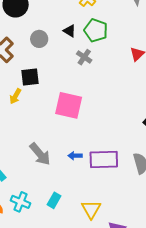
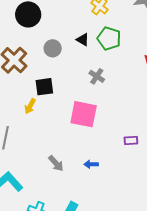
gray cross: (84, 57) -> (97, 76), moved
gray arrow: (40, 154) -> (56, 163), size x0.7
purple rectangle: (104, 160) -> (131, 141), moved, size x0.5

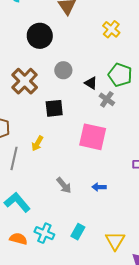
green pentagon: (109, 38) -> (120, 75), moved
black triangle: (83, 40) -> (91, 83), moved
yellow arrow: (30, 106) -> (37, 143), moved

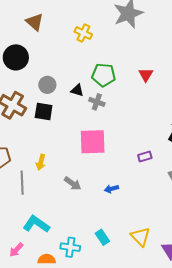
black square: (54, 108) -> (44, 111), moved, turned 30
gray arrow: (64, 185) -> (73, 183), moved
cyan rectangle: (78, 232) -> (102, 237), turned -49

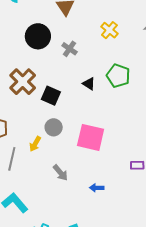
gray circle: (47, 85) -> (54, 127), moved
gray cross: (97, 102) -> (70, 49), moved

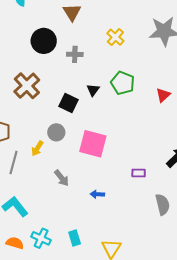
gray cross: (70, 49) -> (75, 54), turned -35
black triangle: (89, 84) -> (93, 90), turned 32
black square: (51, 96) -> (68, 103), moved

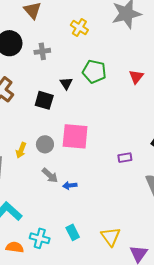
gray circle: (56, 132) -> (45, 144), moved
blue arrow: (97, 194) -> (70, 185), moved

